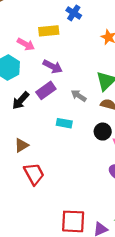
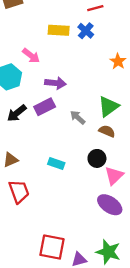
yellow rectangle: (49, 31) -> (59, 30), moved
purple arrow: (53, 67) -> (55, 83), turned -30
cyan rectangle: (64, 123) -> (56, 164), moved

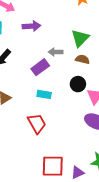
purple rectangle: (45, 107) -> (40, 67), moved
gray arrow: (78, 117) -> (56, 52), turned -32
red trapezoid: (19, 191) -> (37, 123), moved

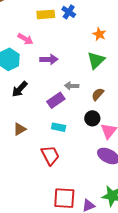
green triangle: (80, 38) -> (96, 60), moved
brown semicircle: (82, 59) -> (98, 94), turned -64

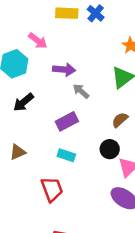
gray arrow: (72, 86) -> (81, 91), moved, turned 32

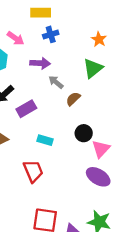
blue cross: (96, 13) -> (51, 34), moved, turned 35
brown semicircle: (120, 120) -> (73, 99), moved
purple rectangle: (67, 121) -> (26, 109), moved

